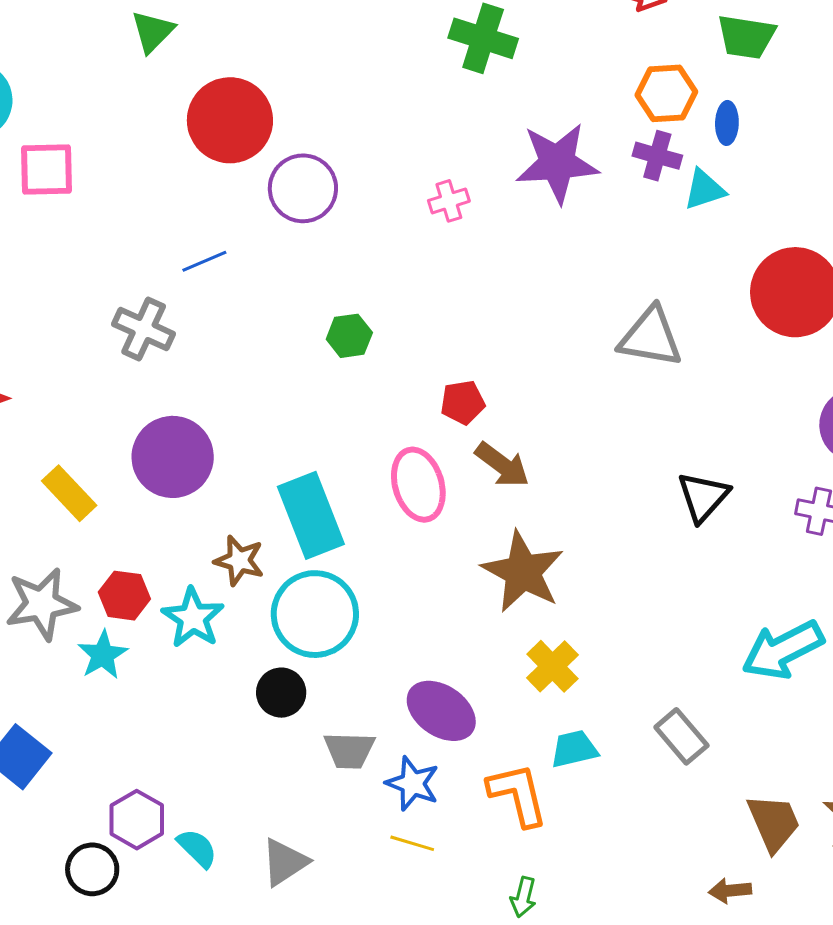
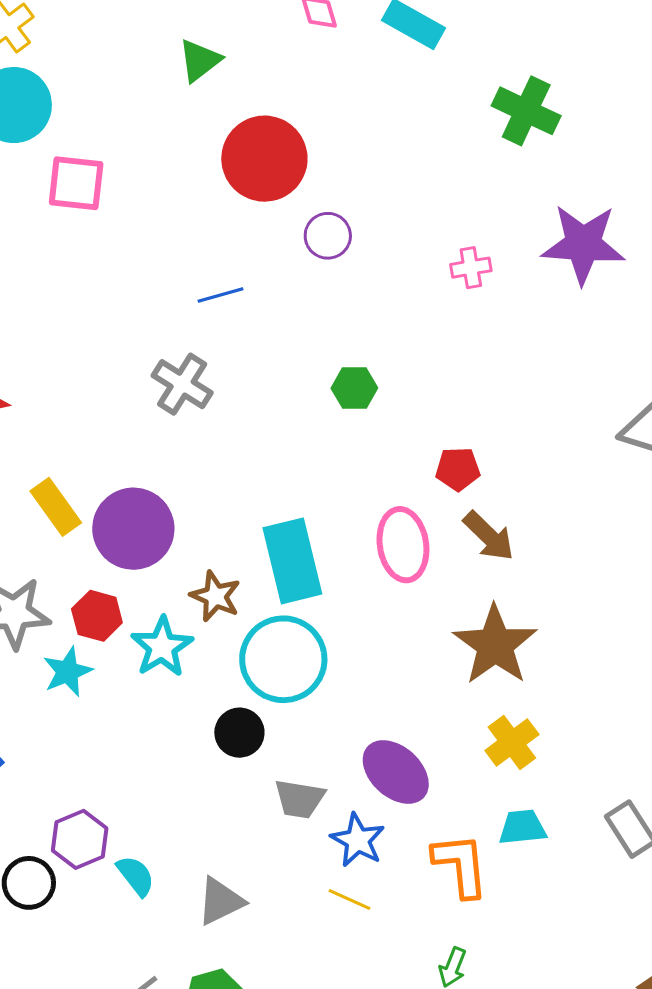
purple circle: (303, 188) -> (328, 236), size x0.7
gray cross: (144, 329) -> (182, 384), moved
purple circle: (173, 457) -> (133, 529), moved

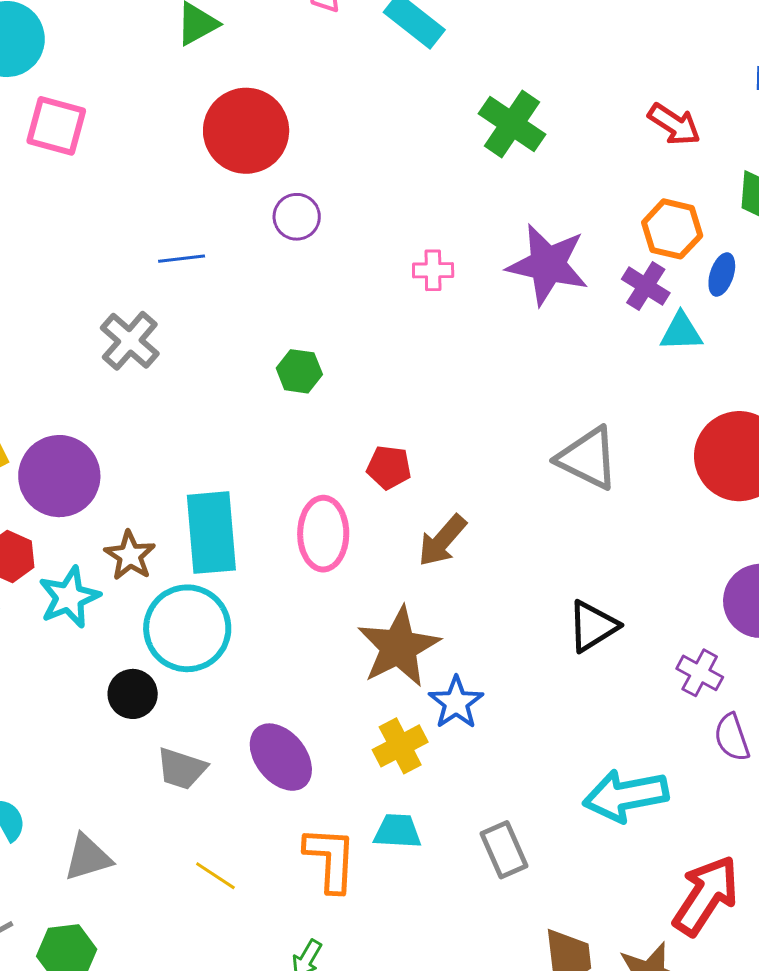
brown arrow: (489, 536) -> (442, 541), moved, turned 78
blue star: (358, 840) -> (456, 703), moved

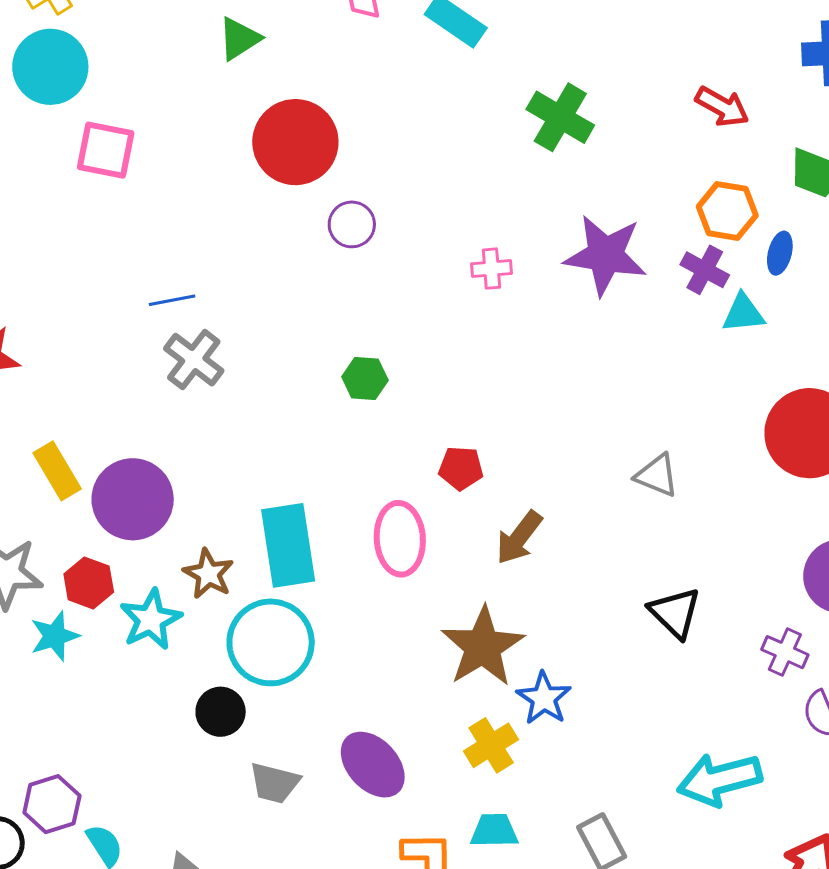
blue line: (182, 259) -> (172, 300), moved
gray triangle: (588, 458) -> (657, 475), moved, size x0.7
black triangle: (593, 626) -> (675, 613), turned -40

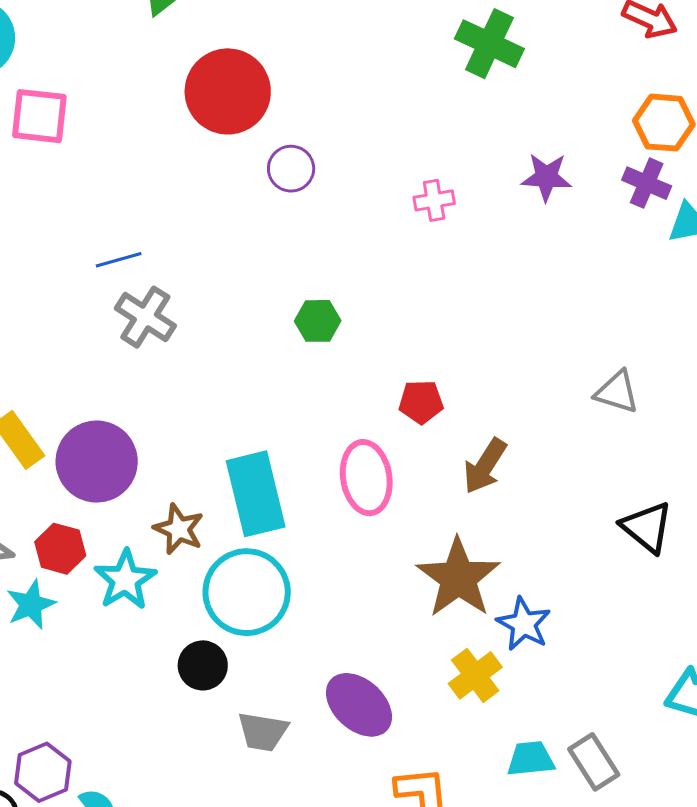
purple star: (605, 255) -> (546, 177), size x0.6
cyan trapezoid: (494, 831) -> (531, 759), moved

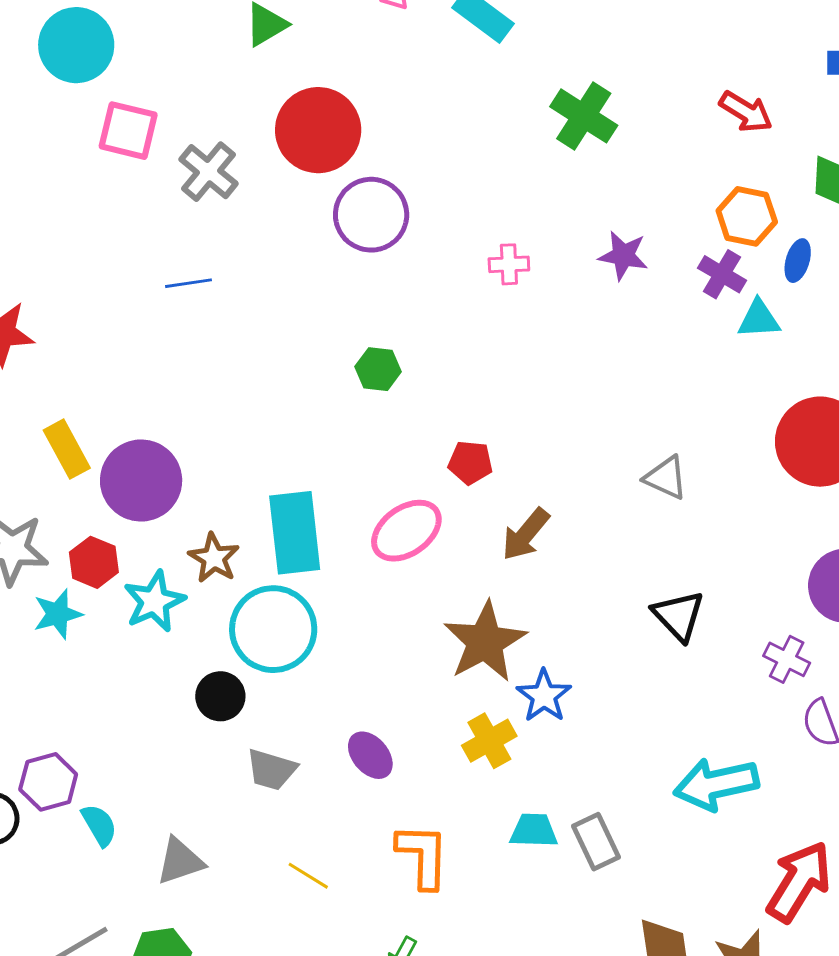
purple circle: (291, 169) -> (371, 215), size x1.6
gray cross: (145, 317) -> (209, 172), moved
pink ellipse: (366, 478) -> (406, 531), turned 56
purple ellipse: (359, 705) -> (370, 755), size x0.7

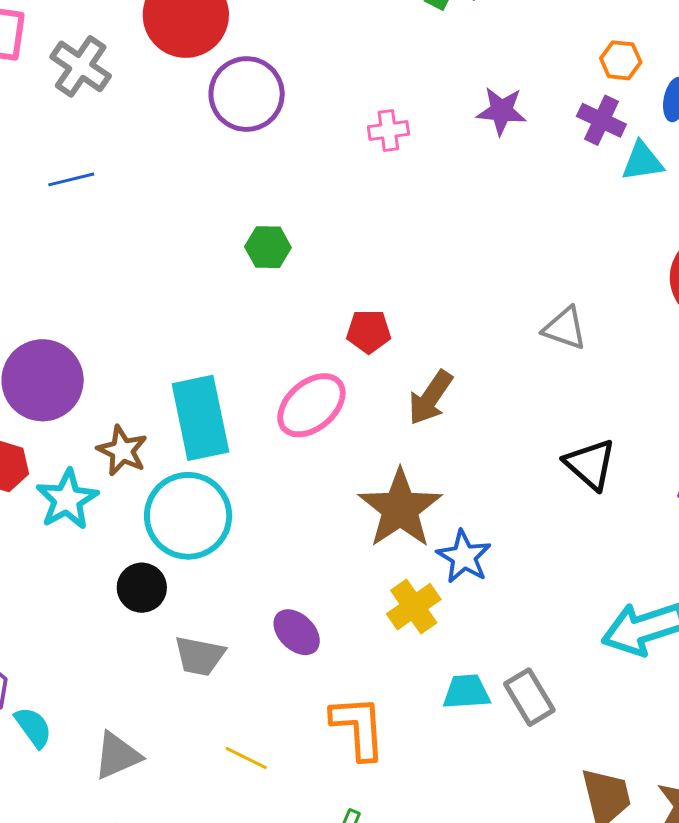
orange hexagon: (747, 216) -> (621, 60), size x0.7

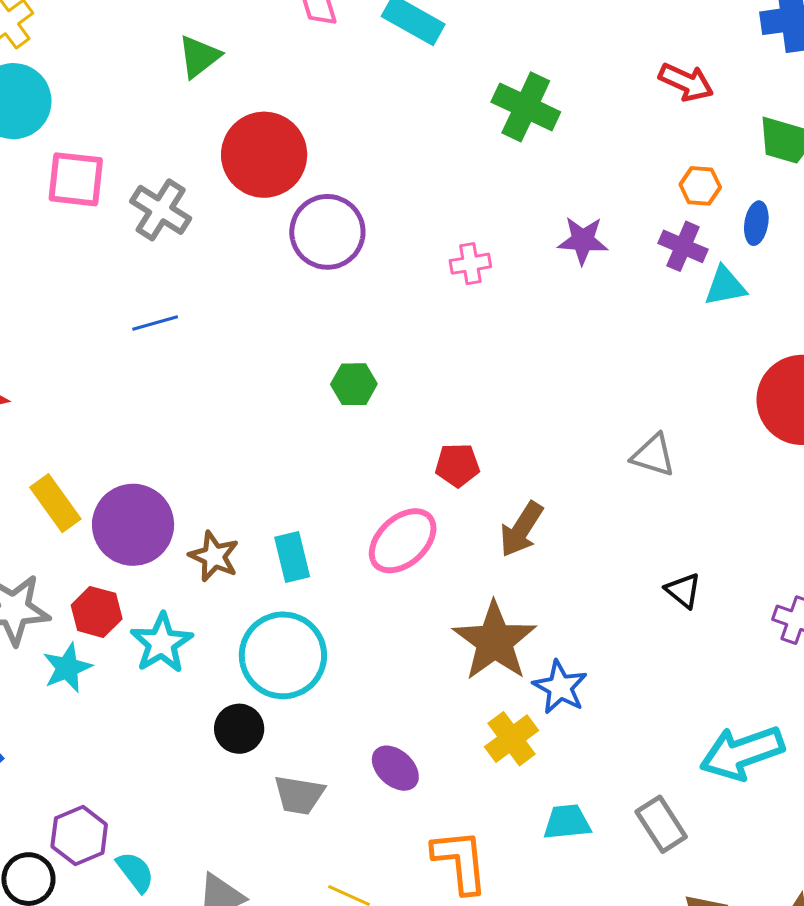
cyan rectangle: (200, 418) -> (292, 557), size x0.6
brown star: (122, 451) -> (214, 556), moved
black triangle: (590, 464) -> (683, 590), size x0.7
gray rectangle: (529, 697) -> (661, 824), moved

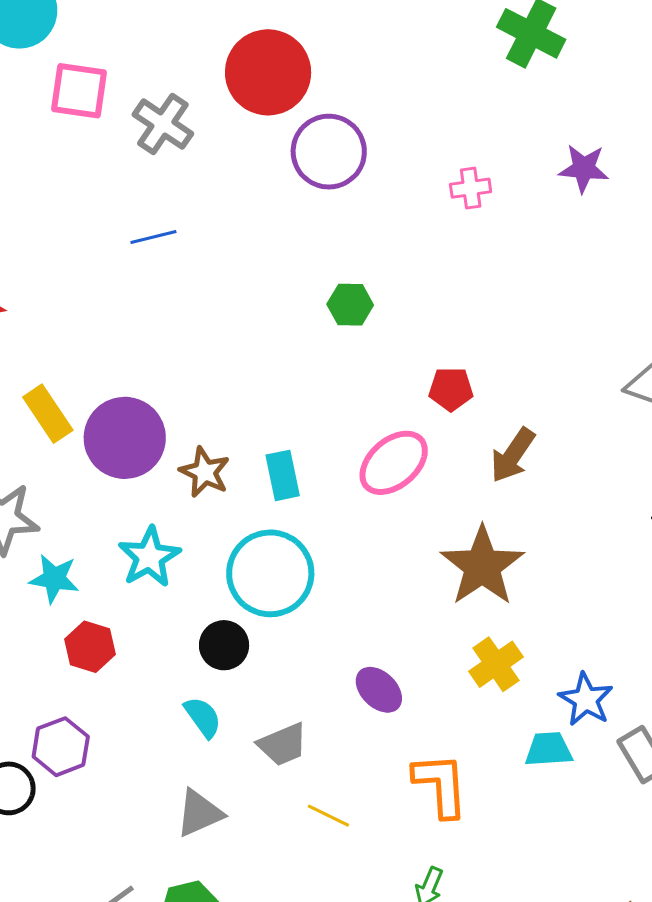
red hexagon: (97, 612) -> (90, 647), moved
cyan star: (67, 668) -> (54, 579), turned 30
blue star: (560, 687) -> (586, 699), moved
gray trapezoid: (299, 795) -> (283, 744), moved, turned -34
cyan semicircle: (135, 872) -> (203, 717), moved

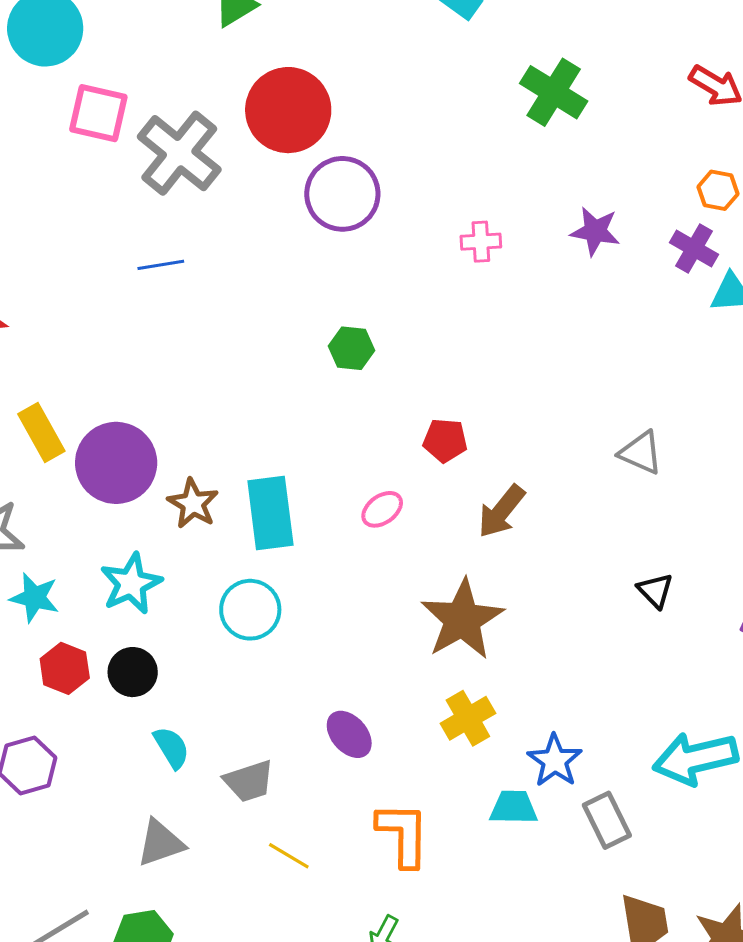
gray cross: (163, 124) -> (179, 153), size x1.4
pink ellipse: (394, 463) -> (382, 509), size x0.6
cyan rectangle: (283, 475) -> (270, 513), size x1.5
cyan circle: (270, 573) -> (250, 610), size x0.7
black circle: (224, 645) -> (133, 672), moved

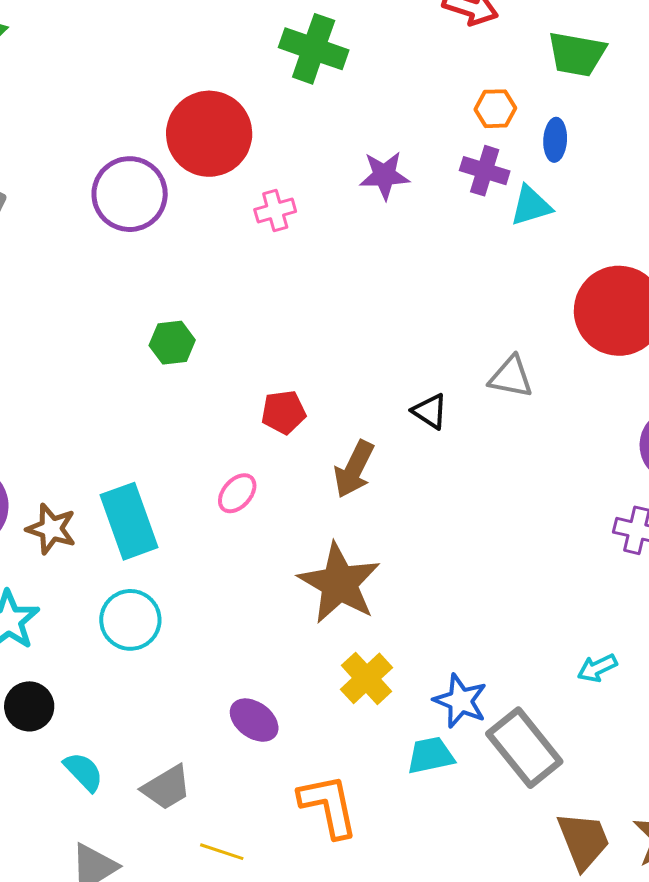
red circle: (288, 110) -> (209, 134), moved
gray triangle: (641, 453) -> (511, 377), moved
black triangle: (655, 590) -> (430, 411), moved
cyan arrow: (695, 758) -> (597, 668), size x0.5
gray rectangle: (607, 820) -> (524, 748), size x1.4

